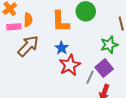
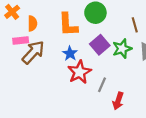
pink rectangle: (14, 27) -> (21, 40), moved
purple square: (104, 68) -> (100, 45), moved

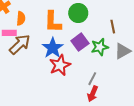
blue star: (70, 53) -> (53, 48), size x1.5
gray line: (102, 85) -> (92, 79), moved

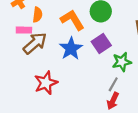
orange L-shape: (53, 22) -> (72, 20), turned 145
green star: (100, 47) -> (122, 62), moved
red star: (60, 65) -> (46, 83), moved

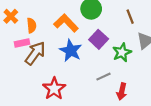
gray line: (113, 84) -> (103, 77), moved, turned 48

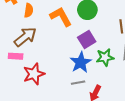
pink rectangle: (22, 43) -> (16, 56), moved
blue star: (71, 51) -> (81, 62), moved
gray line: (103, 77) -> (78, 83), moved

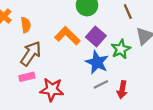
orange L-shape: (61, 17) -> (67, 36), moved
red star: (34, 74) -> (52, 90), turned -30

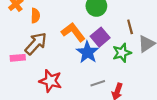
brown line: (128, 12) -> (130, 27), moved
blue star: (97, 62) -> (88, 52), moved
pink rectangle: (27, 77) -> (18, 58), moved

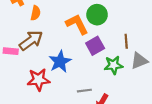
orange L-shape: (73, 32) -> (77, 24), moved
blue star: (88, 52) -> (60, 62), moved
red star: (50, 81) -> (38, 80), turned -30

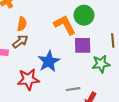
orange semicircle: (36, 13) -> (22, 24), moved
brown arrow: (31, 40) -> (20, 41), size x0.7
purple square: (95, 46) -> (83, 45), turned 30

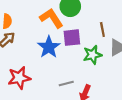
blue star: (49, 61) -> (49, 47), moved

